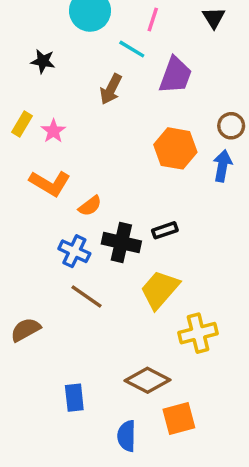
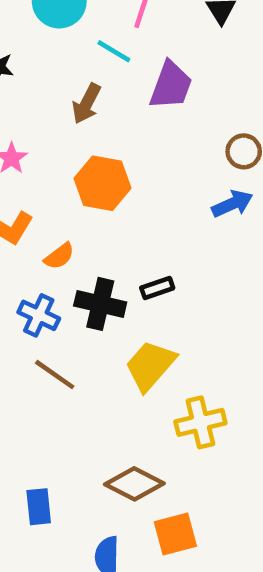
orange hexagon: (175, 148) -> (102, 183), moved
blue arrow: (222, 166) -> (232, 204), turned 56

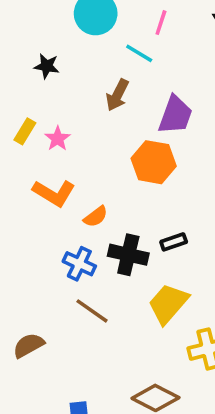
purple trapezoid: (171, 85) -> (175, 115), moved
orange hexagon: (102, 183) -> (154, 162), moved

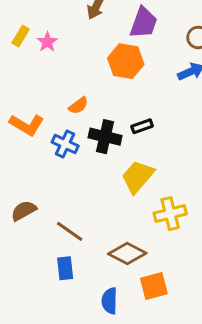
orange L-shape: (54, 193) -> (27, 125), moved
brown line: (92, 311) -> (70, 231), moved

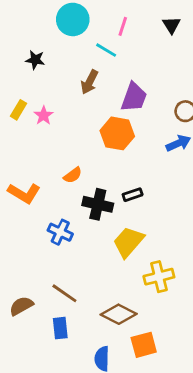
blue cross: (65, 144) -> (60, 232), moved
brown semicircle: (24, 211) -> (21, 306), moved

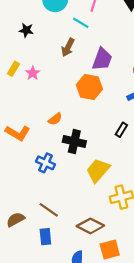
black rectangle: (133, 195) -> (121, 130), moved, turned -40

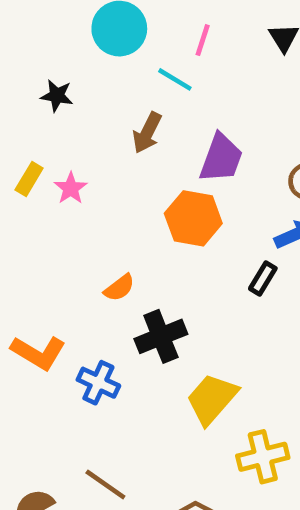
black rectangle: (121, 130) -> (263, 279), moved
orange L-shape: (18, 133) -> (38, 353), moved
black cross: (74, 141) -> (161, 336), turned -35

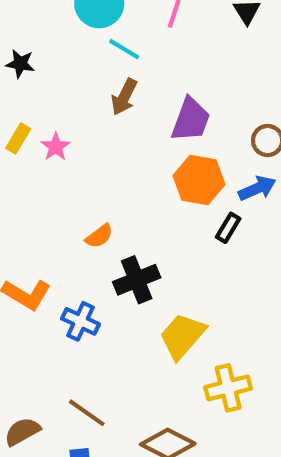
cyan line: (175, 79) -> (124, 49), moved
black star: (57, 96) -> (20, 64), moved
orange hexagon: (193, 218) -> (199, 180), moved

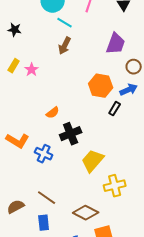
purple trapezoid: (191, 120) -> (116, 44), moved

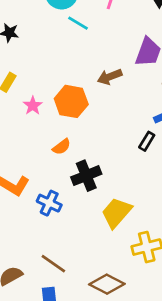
brown arrow: (65, 46) -> (110, 77), moved, turned 42
pink star: (32, 70) -> (33, 106), moved
orange hexagon: (101, 86) -> (71, 101), moved

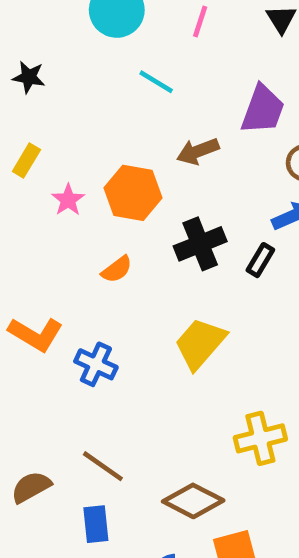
cyan line: (78, 23) -> (156, 82), moved
black cross: (86, 176) -> (200, 244), moved
yellow trapezoid: (116, 213) -> (200, 343), moved

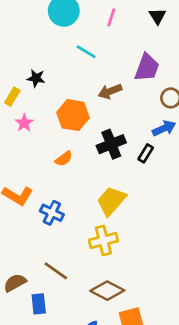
black star: (29, 77) -> (36, 78), moved
pink star: (68, 200) -> (24, 123), moved
yellow cross: (260, 438) -> (103, 241), moved
blue rectangle: (96, 524) -> (39, 304), moved

